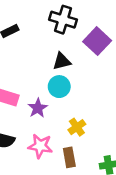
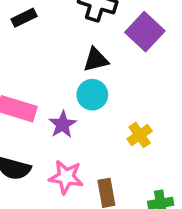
yellow cross: (77, 127) -> (140, 135), moved

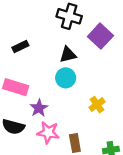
black rectangle: (24, 18) -> (20, 47), moved
purple star: (63, 124) -> (39, 108), moved

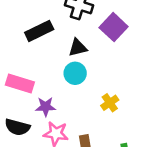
black rectangle: (20, 47) -> (39, 31), moved, size x1.5
purple star: (39, 108) -> (46, 107), turned 30

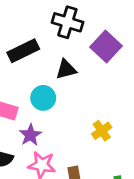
cyan circle: (75, 73) -> (43, 98), moved
purple star: (46, 107) -> (30, 135), turned -30

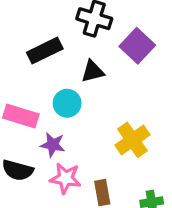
yellow cross: (102, 131) -> (133, 140), size x1.5
purple star: (30, 135) -> (53, 145), turned -30

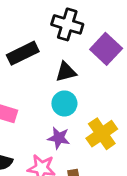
cyan circle: (67, 103) -> (64, 103), moved
purple star: (53, 145) -> (59, 138), moved

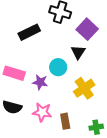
black triangle: (66, 72) -> (78, 52), moved, turned -42
purple star: (59, 138) -> (40, 82), moved

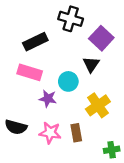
pink rectangle: (14, 73) -> (30, 72), moved
brown rectangle: (65, 121) -> (76, 133), moved

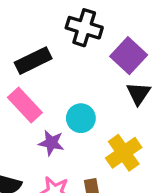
black triangle: (91, 64) -> (138, 93), moved
pink rectangle: (30, 72) -> (25, 105), turned 30

